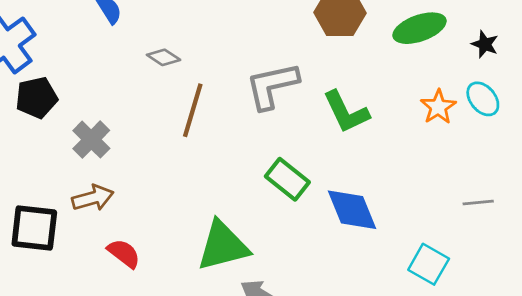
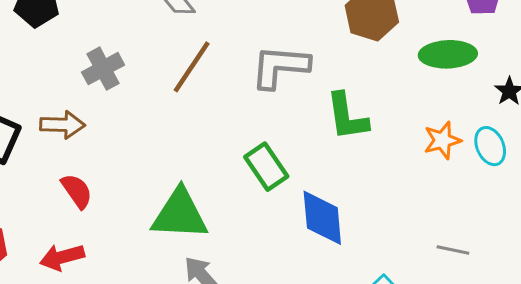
gray cross: (91, 140) -> (103, 69), moved

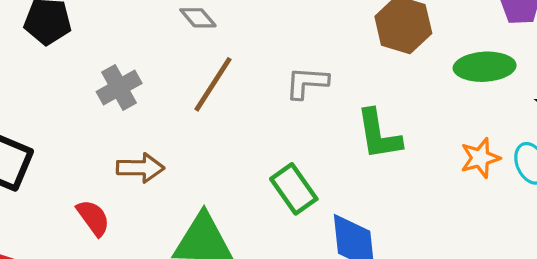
gray L-shape: (280, 67) -> (307, 83), size x0.7
brown arrow: (62, 125) -> (140, 168), moved

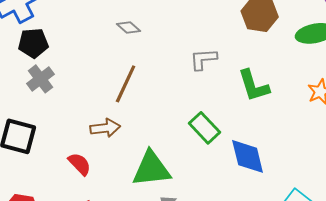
brown line: (213, 84) -> (126, 84), moved
gray cross: (119, 88) -> (40, 79), moved

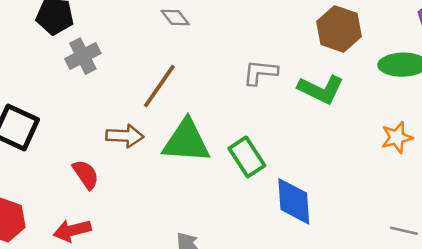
gray cross: (40, 79) -> (83, 56), moved
green L-shape: (254, 86) -> (321, 89), moved, turned -57
green triangle: (151, 169) -> (186, 141), moved

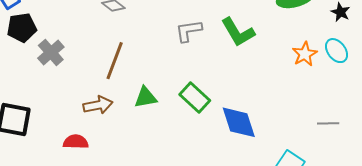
green L-shape: (321, 89) -> (238, 32), turned 48
green triangle: (186, 141) -> (146, 97), size x0.6
red semicircle: (86, 174) -> (76, 142), turned -40

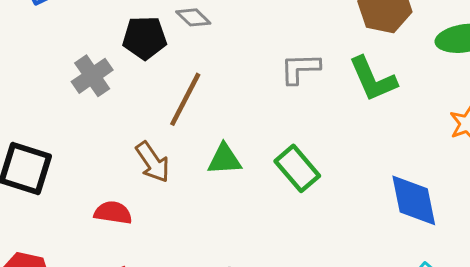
black pentagon: (22, 28) -> (145, 38), moved
brown arrow: (98, 105) -> (153, 162), turned 60
blue diamond: (239, 122) -> (414, 200), moved

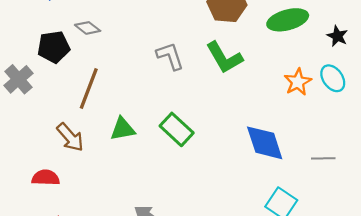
gray L-shape: (300, 68) -> (170, 56), turned 80

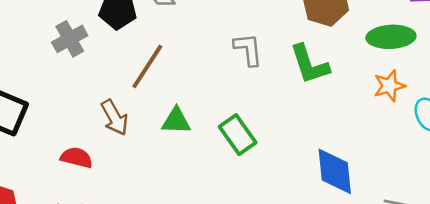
orange star: (298, 82) -> (389, 86), moved

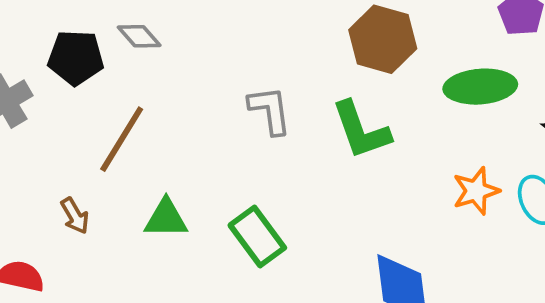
orange star: (389, 86) -> (476, 191), moved
brown arrow: (114, 118) -> (75, 216), size x0.7

